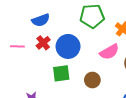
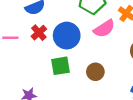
pink semicircle: (109, 52) -> (104, 29), moved

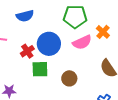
red cross: (39, 33) -> (27, 51), moved

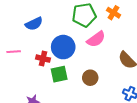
orange cross: (103, 32) -> (113, 13), moved
red cross: (27, 51) -> (43, 59), turned -32

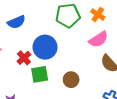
pink semicircle: (96, 39) -> (98, 39), moved
red cross: (43, 59) -> (24, 58), turned 32

